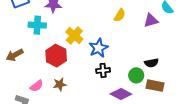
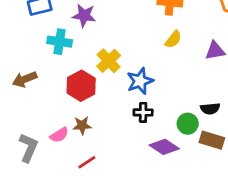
pink semicircle: (37, 86) -> (59, 135), moved

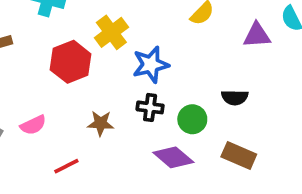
black semicircle: (210, 109) -> (235, 97), moved
green circle: (188, 124) -> (192, 119), moved
brown star: (82, 125) -> (101, 123), moved

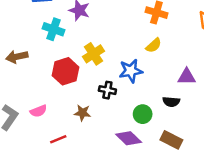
purple triangle: (257, 35) -> (187, 77), moved
blue star: (151, 65) -> (131, 71), moved
black cross: (150, 107) -> (107, 90), moved

